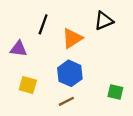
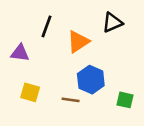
blue hexagon: (70, 73) -> (91, 80), moved
brown line: (66, 101) -> (71, 100), moved, turned 35

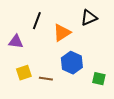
yellow square: (30, 92) -> (24, 73), turned -35
brown line: (71, 100) -> (46, 79), moved

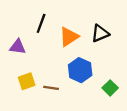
black triangle: (89, 18) -> (100, 33), moved
green square: (99, 79) -> (110, 88), turned 32

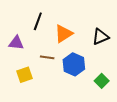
black triangle: (100, 33) -> (101, 37), moved
brown line: (51, 88) -> (47, 57), moved

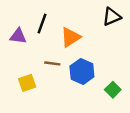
black triangle: (101, 37) -> (112, 17), moved
purple triangle: (16, 43) -> (18, 36), moved

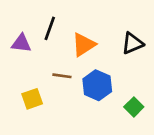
black triangle: (112, 17) -> (132, 43), moved

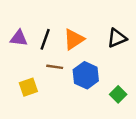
black line: (50, 28) -> (45, 39), moved

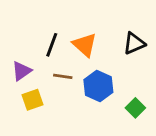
purple triangle: (19, 38) -> (22, 71), moved, turned -42
orange triangle: (74, 39) -> (85, 45), turned -45

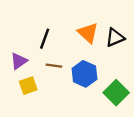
orange triangle: (85, 45) -> (88, 33), moved
green square: (135, 108) -> (116, 93), size x1.5

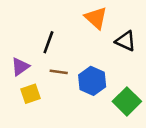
orange triangle: (88, 33) -> (96, 18), moved
black triangle: (115, 38) -> (126, 41), turned 48

